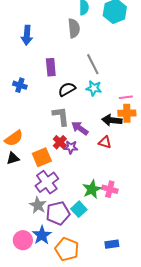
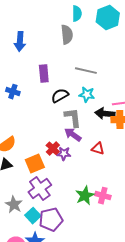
gray line: (93, 64) -> (86, 71), turned -50
gray L-shape: (61, 116) -> (73, 118), moved
black arrow: (112, 120) -> (105, 114), moved
gray star: (38, 205) -> (14, 205), moved
cyan square: (79, 209) -> (33, 216), moved

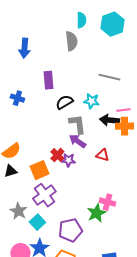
gray line: (86, 71) -> (109, 77), moved
green star: (85, 196) -> (96, 213), moved
purple pentagon: (51, 220) -> (70, 230), moved

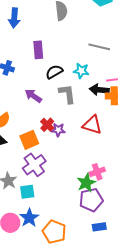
purple arrow: (77, 141) -> (33, 96), moved
red triangle: (102, 155) -> (92, 125), size x1.5
pink cross: (107, 202) -> (97, 172), turned -35
cyan square: (37, 222) -> (27, 192), turned 35
purple pentagon: (70, 230) -> (91, 200), moved

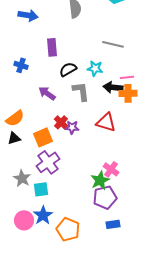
blue arrow: (14, 18) -> (28, 15), turned -84
pink cross: (97, 172) -> (111, 169), turned -35

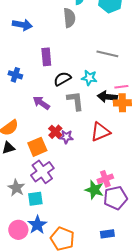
red triangle: (106, 122) -> (100, 132), turned -40
pink cross: (111, 169) -> (105, 179), turned 35
green star: (100, 180) -> (94, 190), turned -30
purple pentagon: (105, 197) -> (115, 198), moved

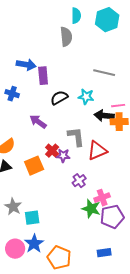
blue arrow: (22, 25) -> (26, 65), moved
gray L-shape: (75, 101) -> (76, 137), moved
purple cross: (42, 172) -> (79, 181), moved, size x0.6

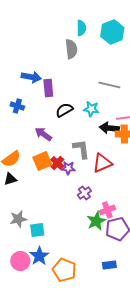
orange square: (34, 166) -> (42, 161), moved
gray star: (13, 207) -> (18, 219), turned 30
green star: (91, 209) -> (96, 221), turned 30

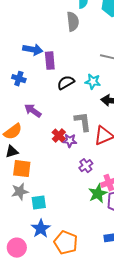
purple arrow: (43, 134) -> (33, 111), moved
orange square: (42, 161) -> (22, 169), moved, turned 30
pink circle: (20, 261) -> (17, 248), moved

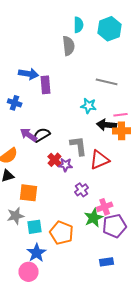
black semicircle: (66, 83) -> (42, 135), moved
orange square: (22, 169) -> (29, 193), moved
orange pentagon: (66, 243) -> (62, 233), moved
pink circle: (17, 248) -> (29, 272), moved

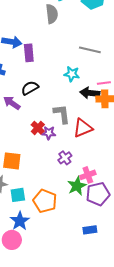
black semicircle: (42, 135) -> (30, 88), moved

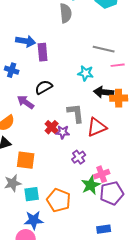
pink line: (104, 83) -> (118, 65), moved
blue star: (20, 221) -> (34, 220), turned 30

